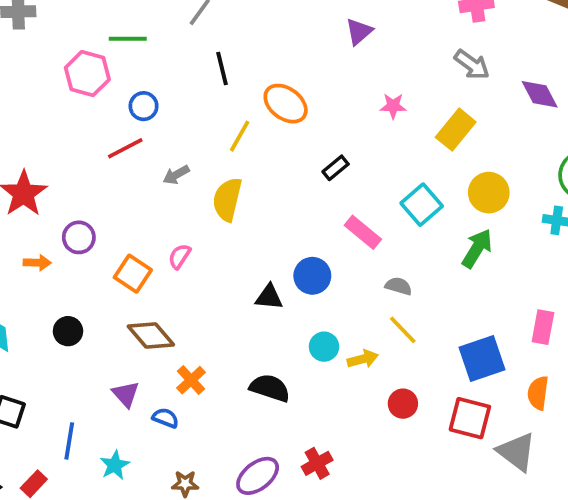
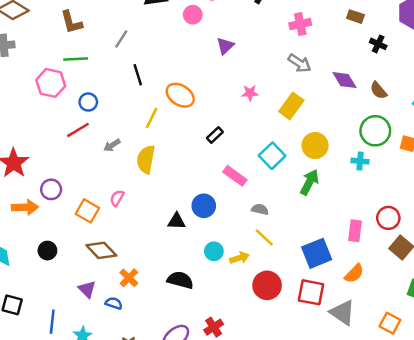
orange arrow: (37, 263) -> (25, 207), size x1.5
orange semicircle: (538, 393) -> (354, 274), turned -140
red circle: (403, 404) -> (267, 285), size x1.5

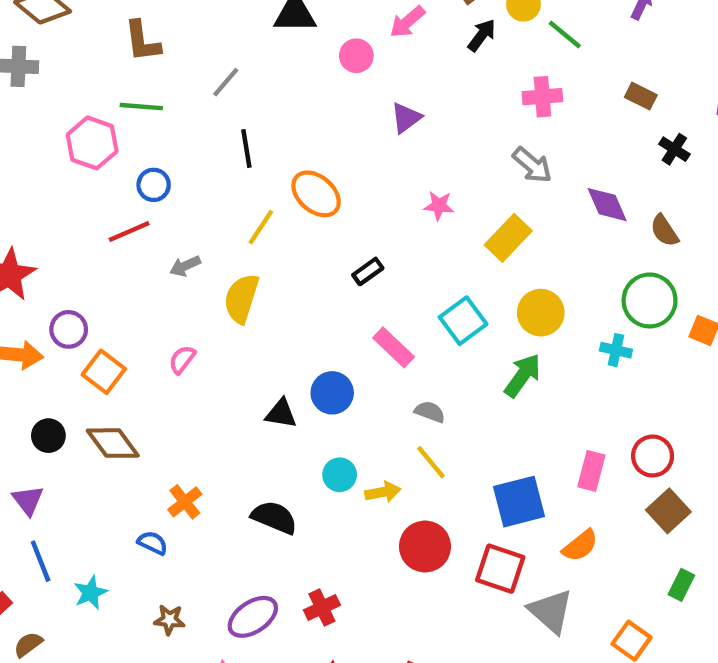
orange square: (87, 211) -> (104, 372), moved
brown diamond: (101, 250) -> (113, 443), moved
purple triangle: (87, 289) -> (28, 500), moved
blue line: (52, 322) -> (41, 561), turned -35

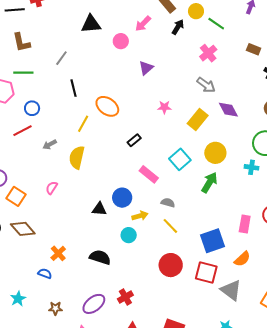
pink cross: (542, 97) -> (208, 53), turned -30
purple diamond: (607, 205) -> (228, 110), moved
yellow arrow: (383, 492) -> (140, 216), moved

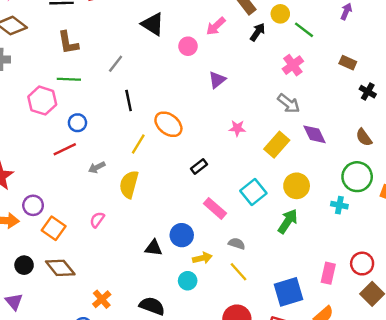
black triangle: (91, 24) -> (153, 24), turned 35

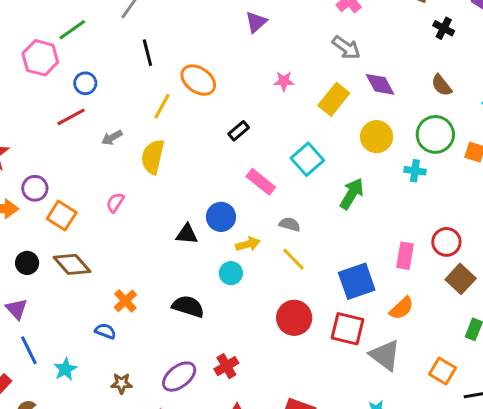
green line: (69, 79) -> (72, 30), turned -35
yellow circle: (297, 186) -> (377, 137), moved

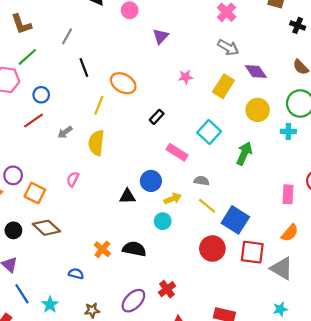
blue square: (357, 281) -> (235, 220), moved, turned -32
orange cross: (125, 301) -> (102, 249), moved

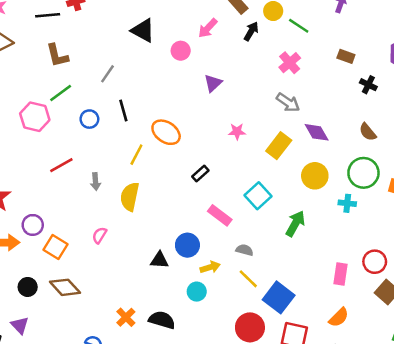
blue circle: (41, 95) -> (89, 119), moved
gray arrow: (65, 132) -> (96, 182), turned -64

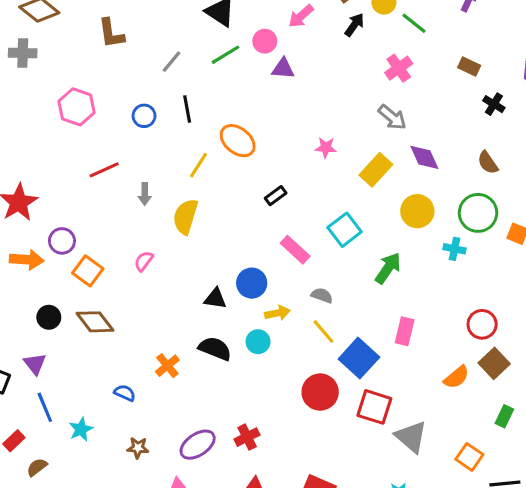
purple triangle: (213, 83) -> (283, 69), moved, turned 42
green line: (61, 93) -> (226, 55), moved
pink rectangle: (341, 274) -> (405, 331), moved
orange semicircle: (339, 317) -> (456, 377), moved
black semicircle: (162, 320) -> (215, 349), moved

